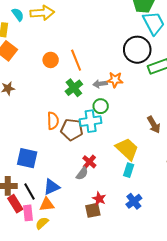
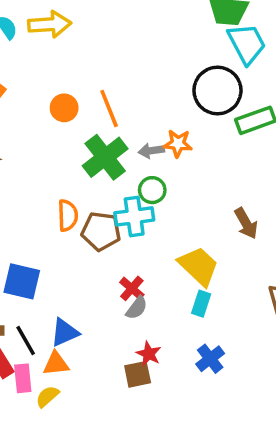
green cross: (74, 88) -> (105, 157), size x1.4
gray semicircle: (82, 173) -> (137, 308), moved

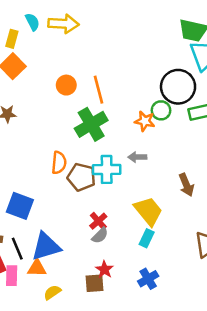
gray arrow: (151, 151) -> (137, 157), moved
green circle: (152, 190) -> (161, 110), moved
blue triangle: (65, 332) -> (46, 246), size x1.4
yellow semicircle: (47, 396) -> (52, 292), moved

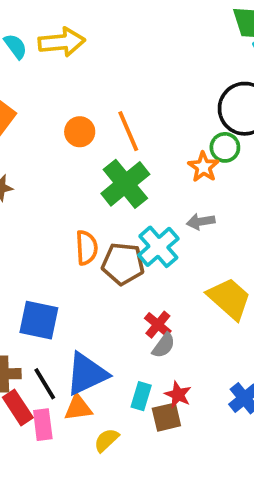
orange star: (145, 121) -> (203, 167), turned 30
cyan cross: (107, 169) -> (158, 247), turned -32
cyan rectangle: (147, 238) -> (141, 396), moved

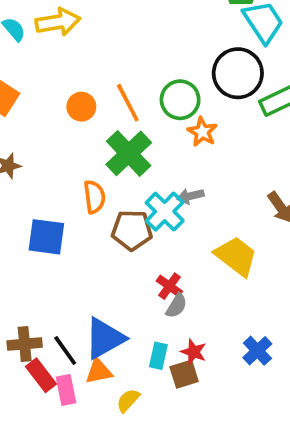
green circle: (225, 147) -> (180, 100), moved, size x1.4
gray arrow: (201, 222) -> (190, 196), moved
orange semicircle: (87, 248) -> (94, 197), moved
blue square: (39, 320) -> (46, 237), moved

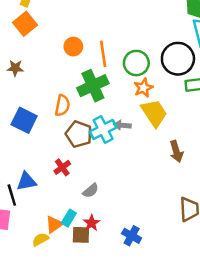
yellow trapezoid: (236, 256) -> (154, 113), moved
red cross: (169, 286) -> (62, 167), moved
blue triangle: (105, 338) -> (26, 181), moved, size x0.7
blue cross: (257, 351) -> (132, 236), turned -36
orange triangle: (99, 371) -> (54, 224), moved, turned -42

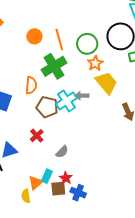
blue cross: (132, 236) -> (78, 193), moved
yellow semicircle: (40, 239) -> (26, 196), turned -64

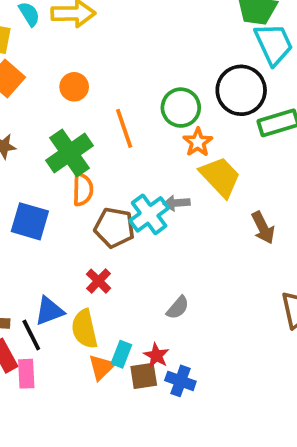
orange circle: (34, 36) -> (74, 87), moved
orange line: (59, 40) -> (124, 128), moved
green cross: (54, 66) -> (69, 153), moved
gray semicircle: (62, 152) -> (178, 308), moved
yellow semicircle: (26, 196) -> (84, 329), moved, size x1.5

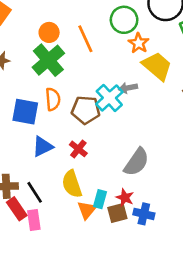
orange circle: (74, 87) -> (49, 32), moved
orange semicircle: (83, 189) -> (53, 99), moved
gray semicircle: (178, 308) -> (137, 162), size x1.6
blue triangle: (49, 311) -> (42, 147), moved

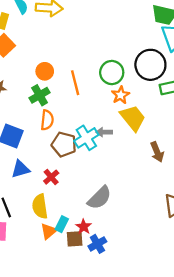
green cross: (48, 60) -> (40, 95), size x0.7
orange semicircle: (53, 99) -> (47, 120), moved
blue cross: (144, 214) -> (97, 244), turned 36

